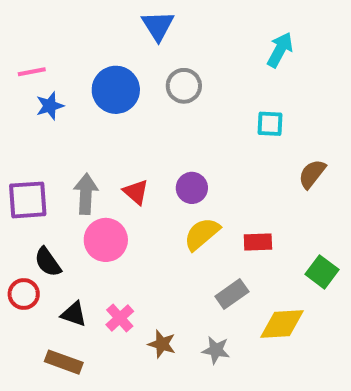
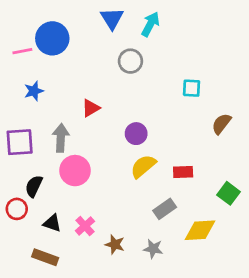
cyan arrow: (280, 50) -> (150, 24), moved
blue circle: (116, 90) -> (52, 38), moved
blue star: (50, 106) -> (34, 91), moved
red triangle: (136, 192) -> (91, 108), moved, turned 48
black semicircle: (48, 262) -> (34, 186), turned 60

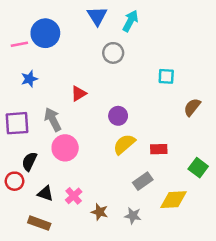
gray arrow: (61, 138) -> (53, 120), turned -30

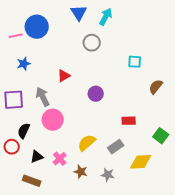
yellow semicircle: (124, 144) -> (87, 143), moved
black triangle: (45, 193) -> (37, 157), turned -40

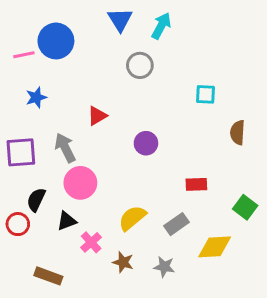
brown semicircle: (156, 87) -> (238, 133), turned -35
black triangle: (37, 157) -> (67, 221), moved

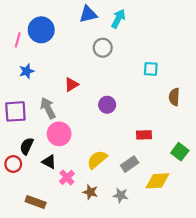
blue triangle: (120, 20) -> (88, 14), turned 48
pink line: (24, 55) -> (18, 40), turned -64
black triangle: (67, 221) -> (49, 162), turned 48

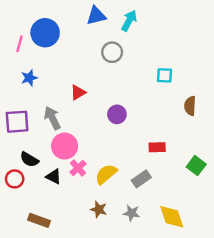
black semicircle: (27, 146) -> (29, 159), turned -84
pink cross: (67, 177) -> (78, 168), moved
yellow diamond: (157, 181) -> (172, 217), moved, turned 75

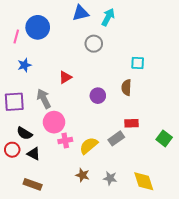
brown semicircle: (190, 106) -> (126, 87), moved
pink cross: (78, 168) -> (65, 140), turned 32
black triangle: (54, 177) -> (34, 154), moved
gray rectangle: (141, 179) -> (116, 138), moved

